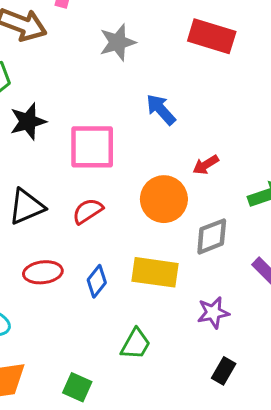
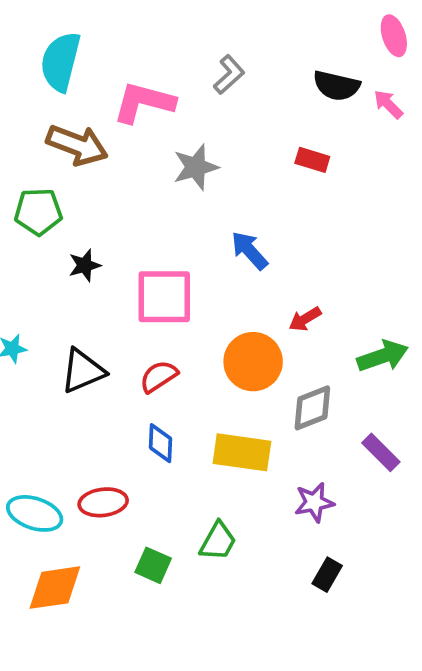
red rectangle: (212, 36) -> (312, 160), size x0.6
black star: (28, 121) -> (85, 265), size x0.7
red ellipse: (43, 272) -> (103, 502), moved
blue diamond: (97, 281) -> (161, 443), moved, turned -36
green square: (77, 387) -> (153, 565), moved

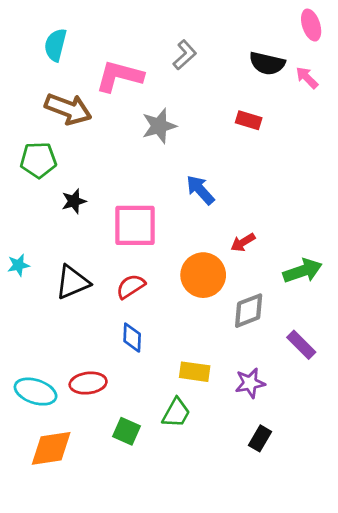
cyan semicircle: (61, 62) -> (55, 45), size x0.7
yellow rectangle: (242, 452) -> (195, 372), moved, size x0.7

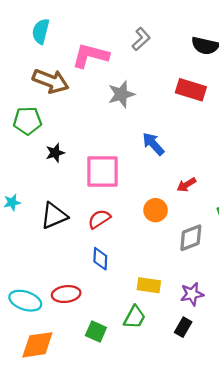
red rectangle: (249, 120) -> (191, 90), size x1.5
orange circle: (203, 275) -> (156, 210), size x0.7
black rectangle: (260, 438) -> (183, 327), moved

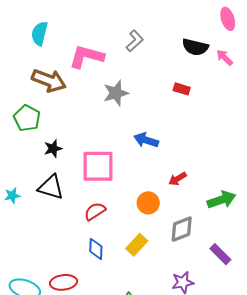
red rectangle: (191, 90) -> (182, 89), size x0.6
green pentagon: (27, 121) -> (27, 118), turned 30
blue arrow: (153, 144) -> (146, 140), turned -30
black triangle: (54, 216) -> (51, 187), moved, turned 40
yellow rectangle: (149, 285) -> (137, 245), moved, turned -55

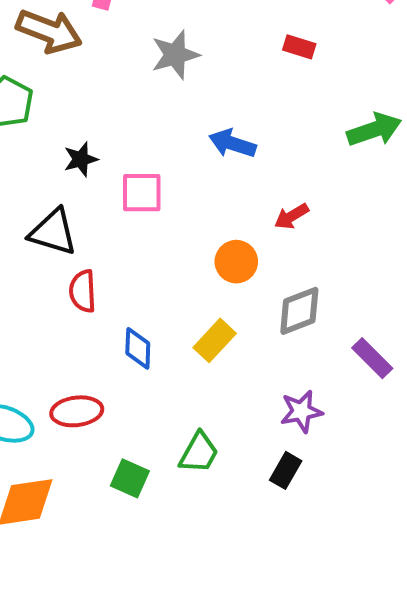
black star: (53, 149) -> (81, 159), moved
pink square: (98, 166) -> (142, 193), size x0.7
green arrow: (221, 200) -> (374, 130), moved
red semicircle: (95, 211) -> (83, 291), moved, turned -60

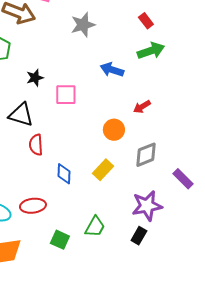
red rectangle: (299, 47) -> (146, 21), turned 35
green arrow: (374, 130) -> (151, 51), moved
purple star: (301, 411) -> (147, 206), size x1.4

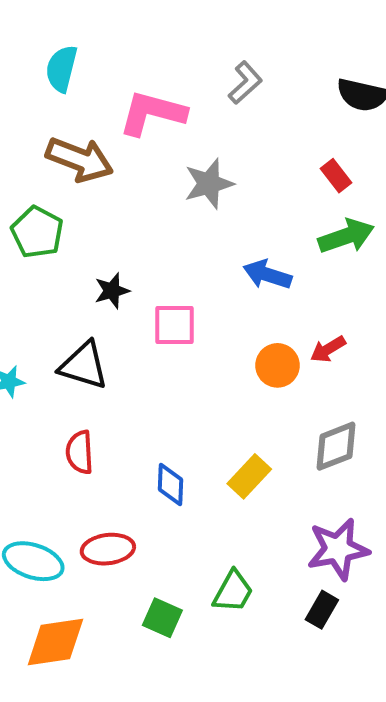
orange circle: (114, 130) -> (277, 365), moved
red semicircle: (36, 145) -> (80, 452), moved

